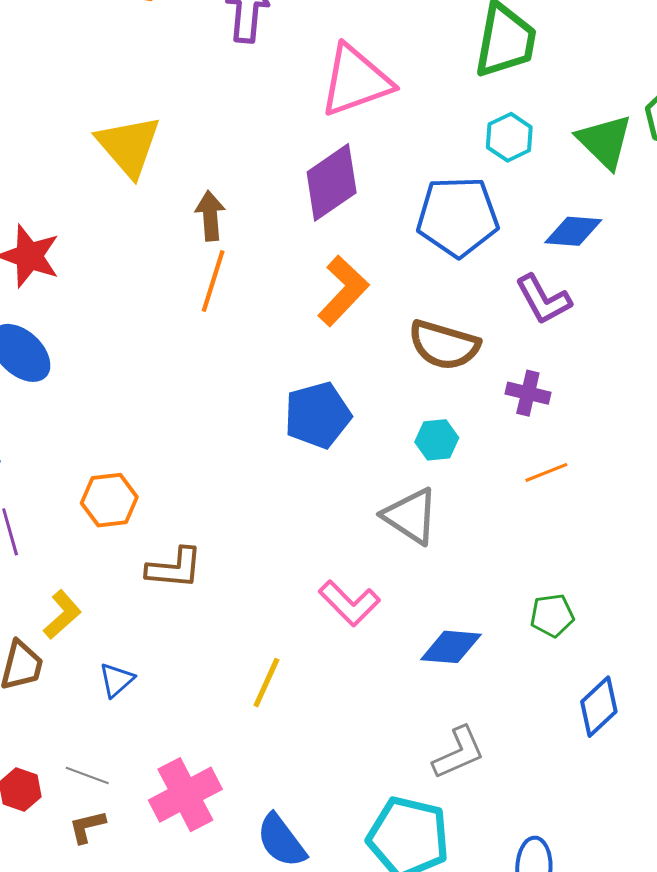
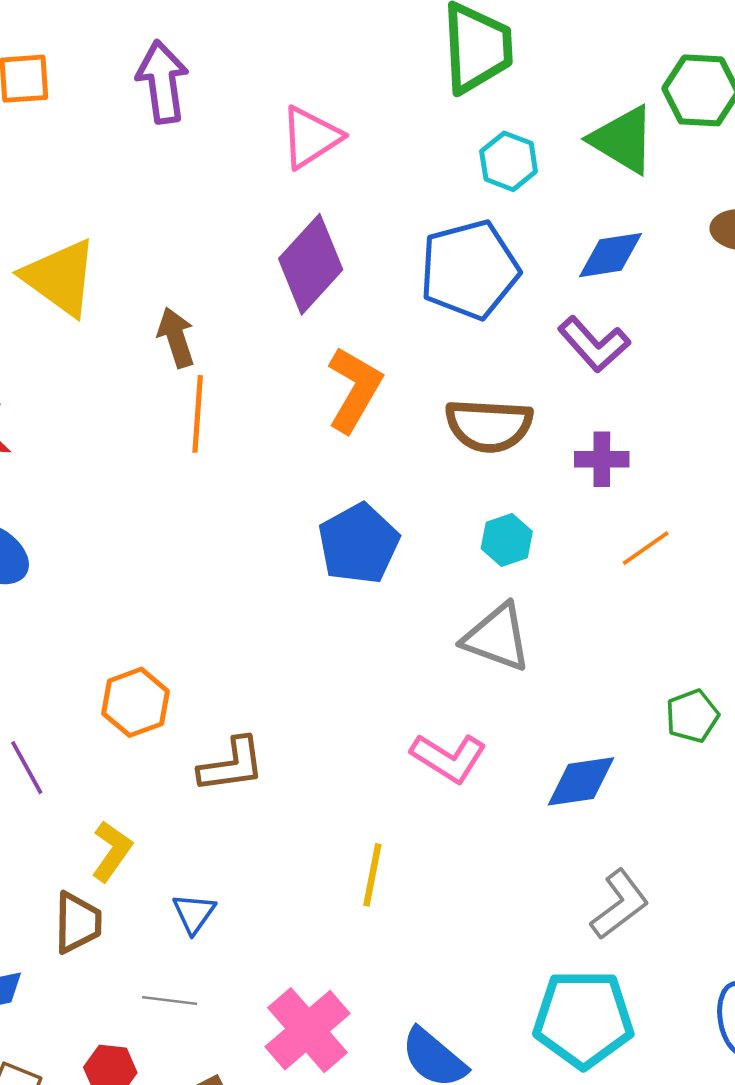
pink triangle: (356, 81) -> (311, 137), size x0.7
gray line: (87, 775) -> (170, 1001), moved

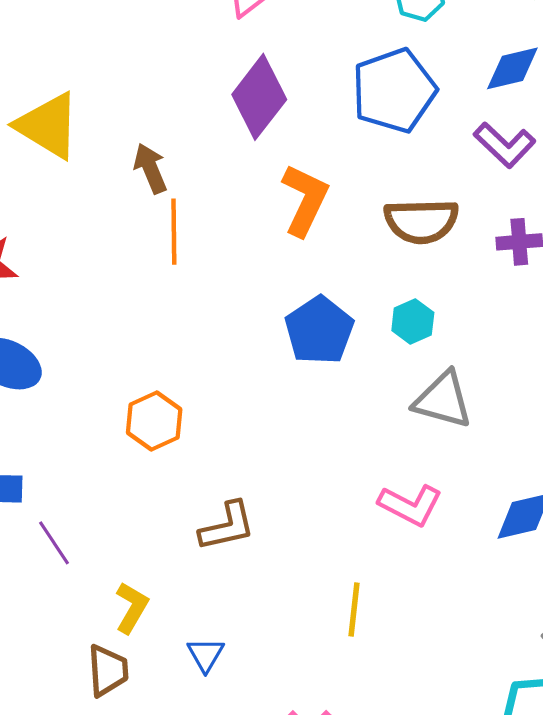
cyan hexagon: (507, 540) -> (413, 322), moved
orange hexagon: (136, 702) -> (154, 421), moved

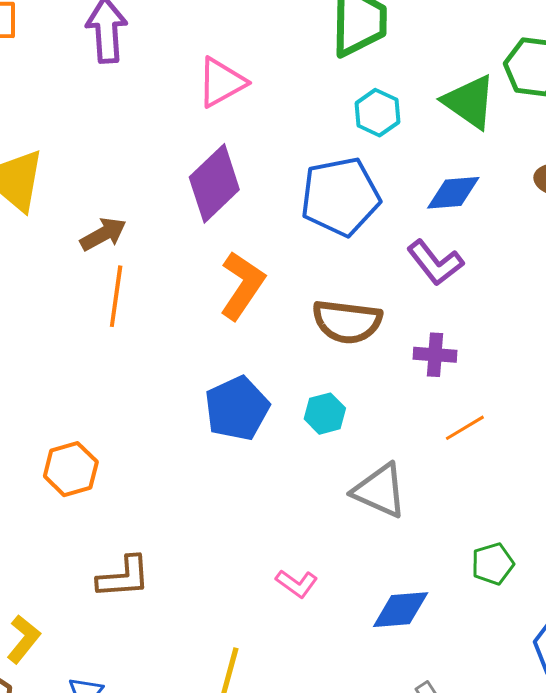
brown arrow: (150, 168) -> (103, 234), turned 75
gray triangle: (443, 400) -> (380, 491), moved
pink L-shape: (410, 505) -> (297, 583), size x0.7

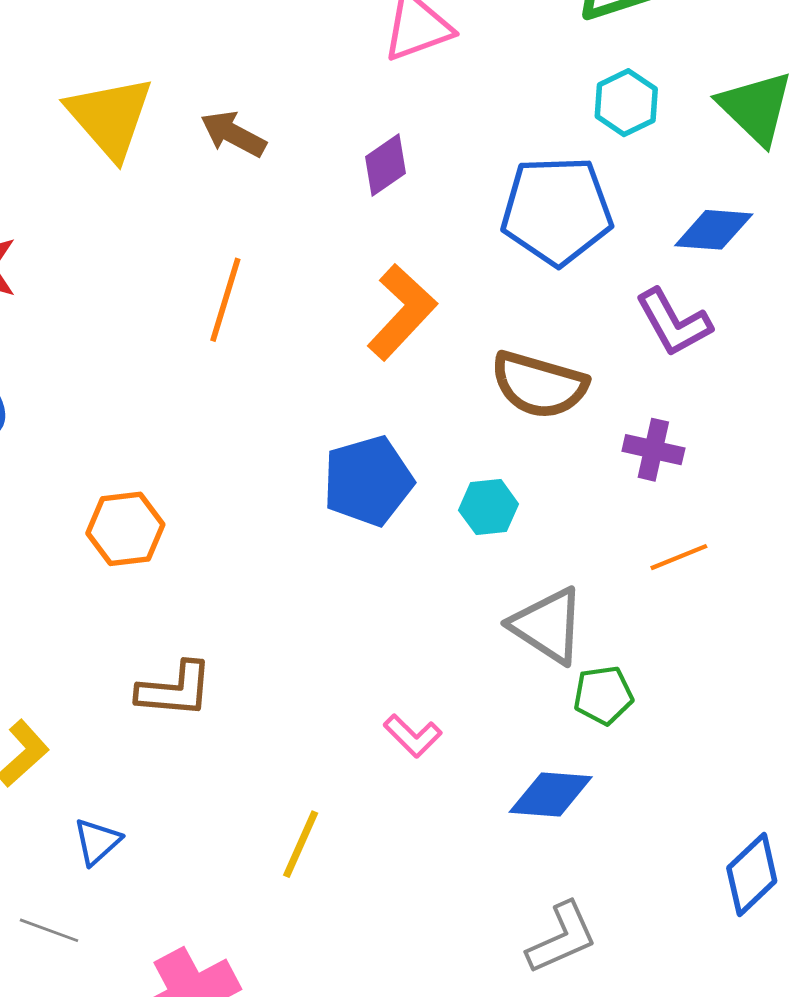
purple diamond: (214, 183) -> (385, 165), size x0.6
brown arrow: (103, 234) -> (233, 134), moved, turned -132
green pentagon: (493, 564) -> (603, 695), moved

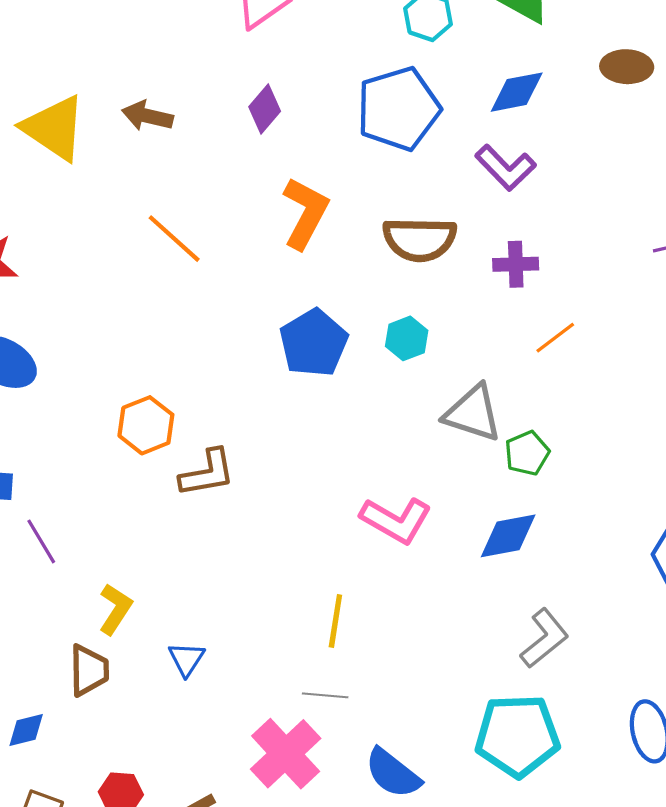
orange line: (225, 300) -> (174, 239), turned -50
brown L-shape: (175, 690) -> (207, 473), moved
pink L-shape: (413, 736) -> (396, 520), size x1.6
gray line: (49, 930) -> (325, 695), moved

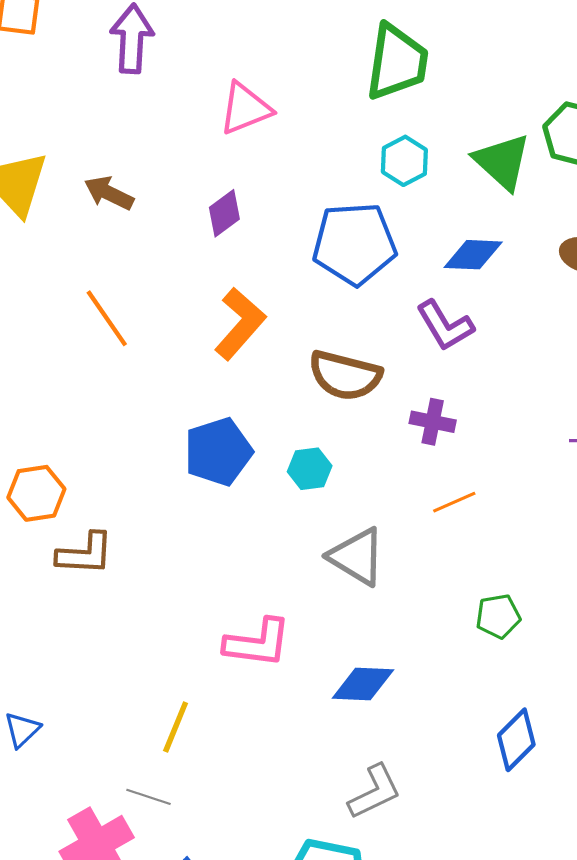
green pentagon: (527, 453) -> (498, 616), moved
pink L-shape: (396, 520) -> (258, 643), turned -36

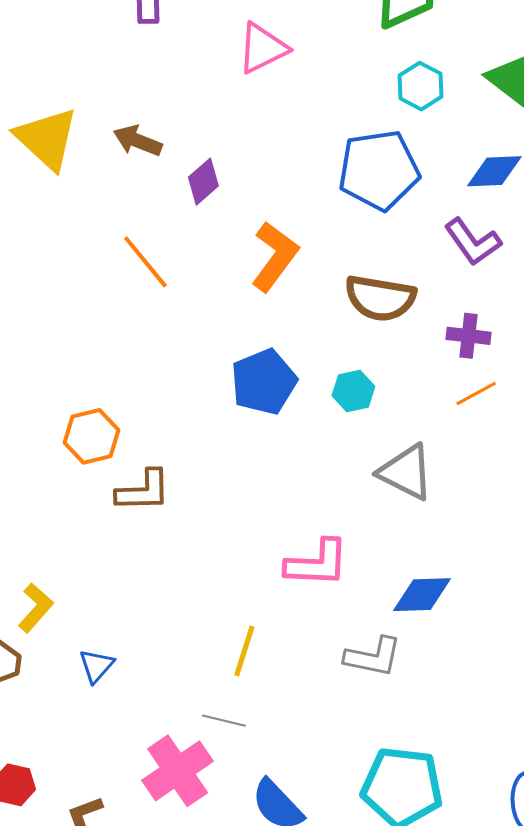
purple diamond: (224, 213) -> (203, 182), moved
orange line: (454, 502) -> (476, 393), moved
gray L-shape: (375, 792) -> (373, 657), moved, turned 42

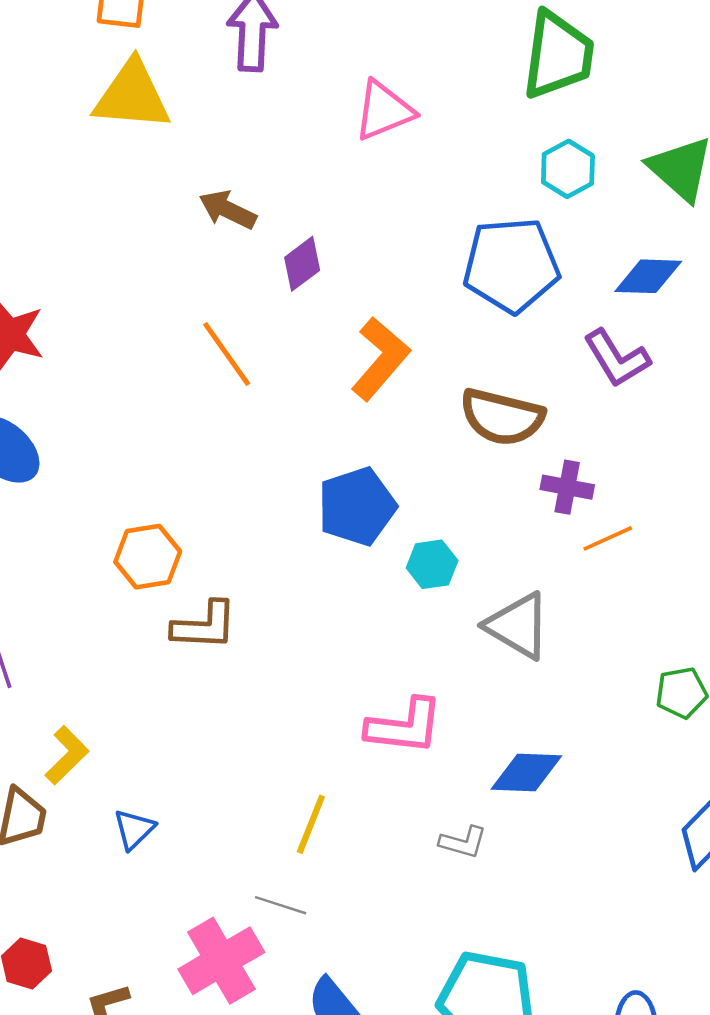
yellow triangle: (47, 139) -> (132, 96), moved, turned -42
purple cross: (468, 336) -> (567, 487), moved
cyan hexagon: (353, 391) -> (432, 564), moved
gray L-shape: (373, 657) -> (463, 842), size x0.7

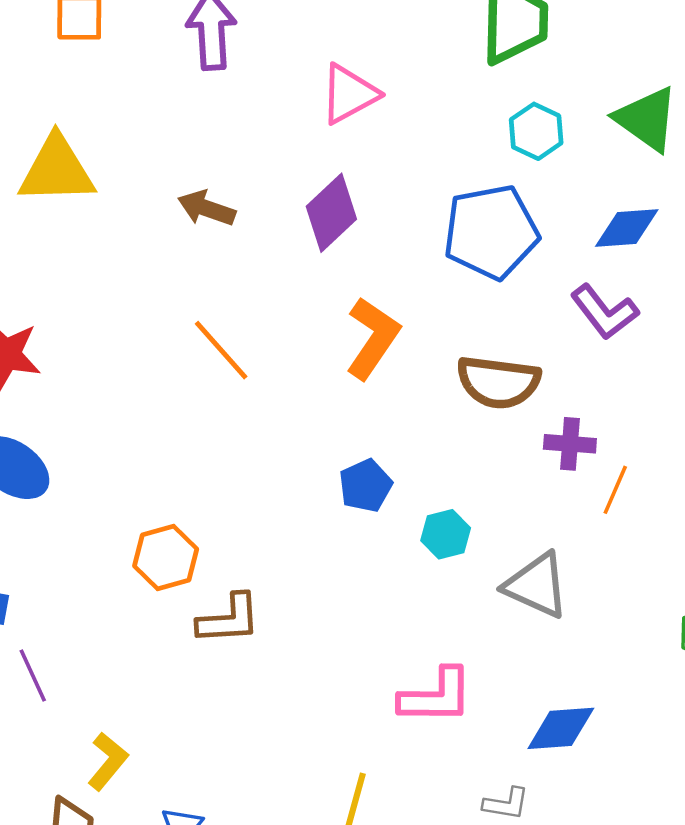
yellow triangle: (132, 96) -> (57, 170), moved
purple diamond: (302, 264) -> (331, 213), moved, size x1.4
blue pentagon: (357, 506) -> (365, 486), size x0.7
orange line: (608, 538) -> (615, 490), turned -36

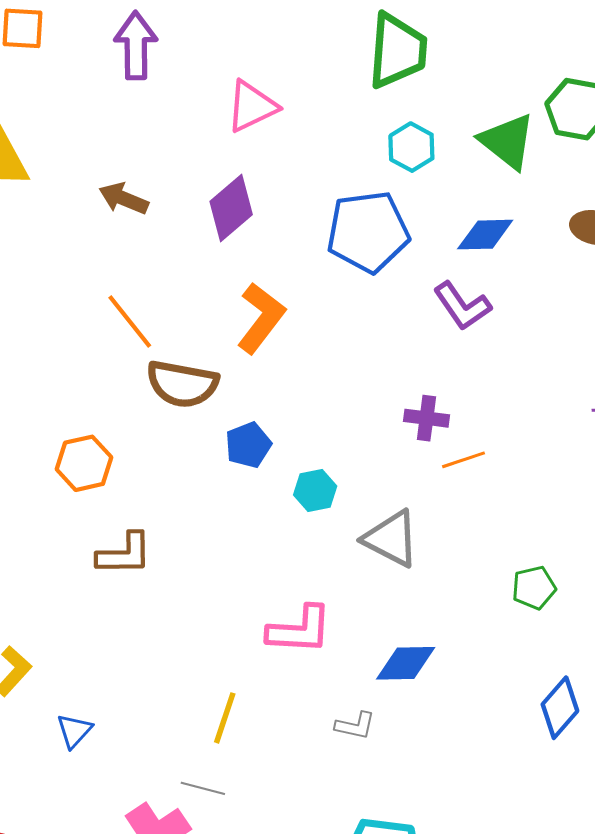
brown semicircle: (498, 382) -> (182, 384), moved
orange line: (615, 490) -> (463, 460), turned 45
orange hexagon: (166, 558) -> (84, 463), moved

